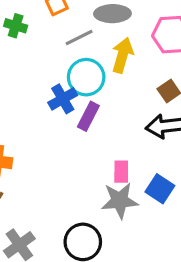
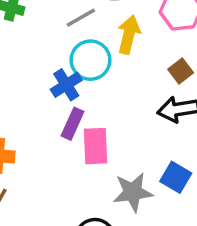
purple rectangle: (88, 116) -> (72, 124), moved
pink rectangle: (121, 172) -> (96, 146), moved, size x1.5

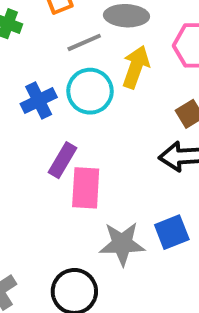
blue cross: (66, 85) -> (39, 100), moved
blue square: (176, 177) -> (172, 232), turned 32

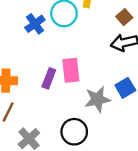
purple rectangle: (63, 160) -> (49, 78), moved

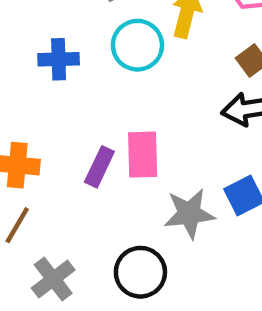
blue cross: (35, 24) -> (59, 59), moved, turned 30

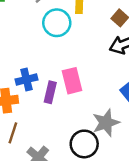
blue cross: (59, 59) -> (26, 80), moved
gray star: (189, 214) -> (106, 123), moved

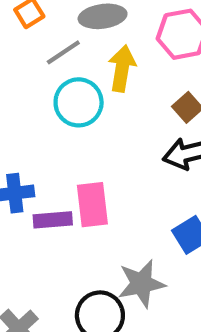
purple rectangle: (50, 92) -> (53, 220), turned 65

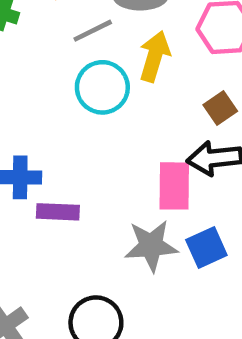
pink rectangle: (92, 205) -> (174, 186), moved
gray star: (141, 284) -> (151, 246), moved

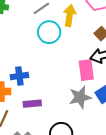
purple rectangle: (58, 212) -> (32, 104), moved

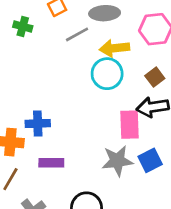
yellow arrow: (70, 16) -> (114, 48), turned -110
cyan circle: (49, 32) -> (107, 74), moved

